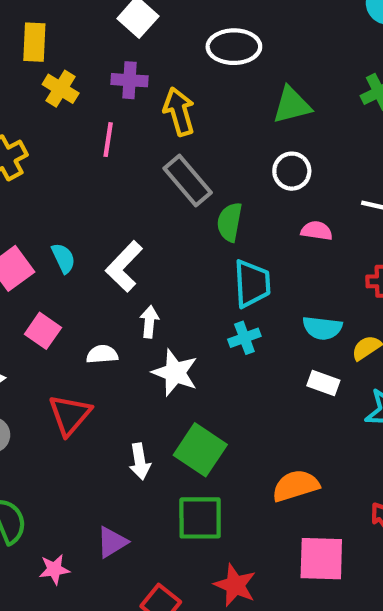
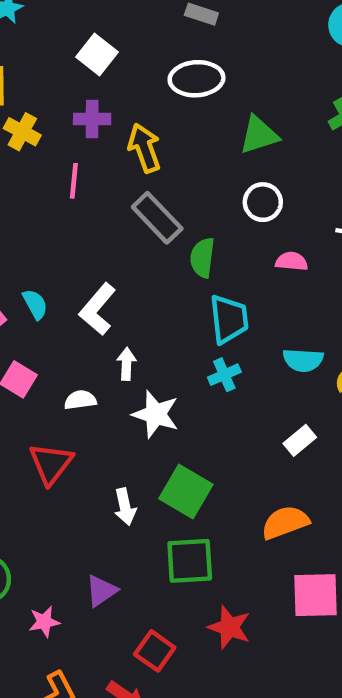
white rectangle: (323, 383) -> (300, 440), moved, turned -56

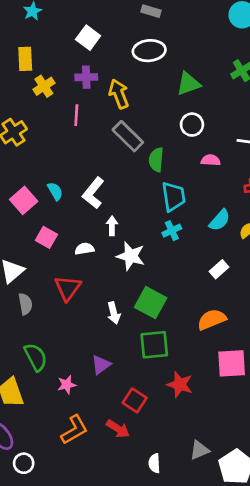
yellow cross: (22, 132) -> (44, 86), turned 30
cyan semicircle: (303, 360) -> (220, 220), turned -50

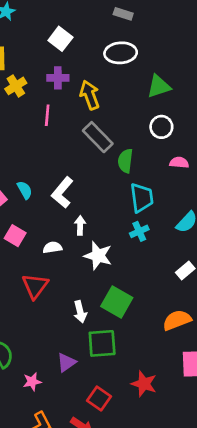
green square: (154, 345) -> (102, 343), moved

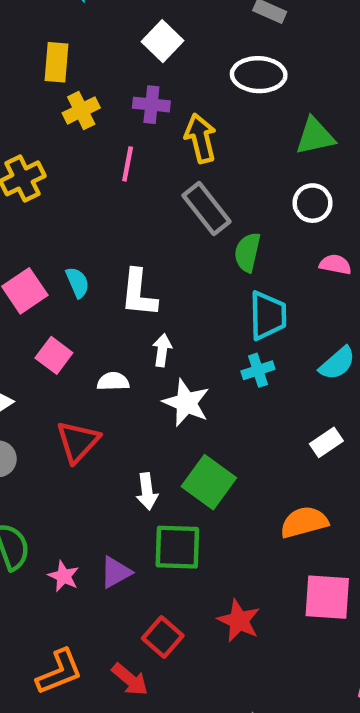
white L-shape: (62, 193) -> (139, 293), turned -40
pink star: (32, 382) -> (64, 576), moved, turned 30

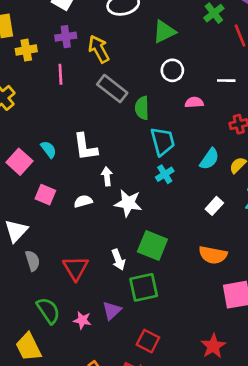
yellow cross: (81, 110) -> (26, 50), turned 30
red triangle: (78, 442) -> (76, 268), moved
orange semicircle: (304, 522) -> (213, 255), turned -140
red star: (239, 621) -> (213, 346), moved, turned 30

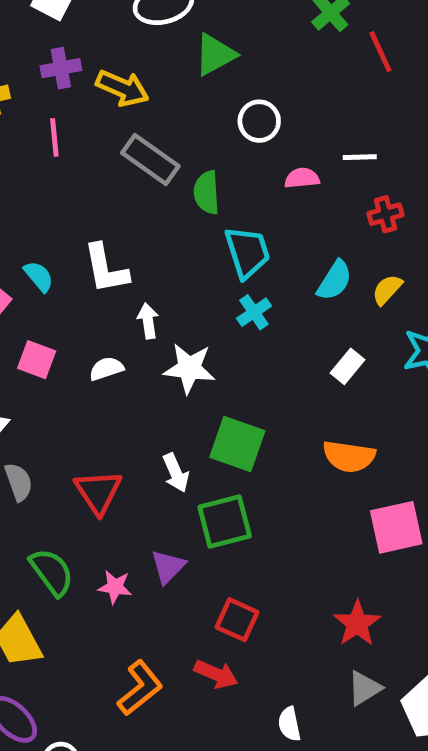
green triangle: (164, 32) -> (215, 55), moved
yellow arrow: (99, 49) -> (122, 88), turned 144
white line: (226, 81) -> (360, 157), moved

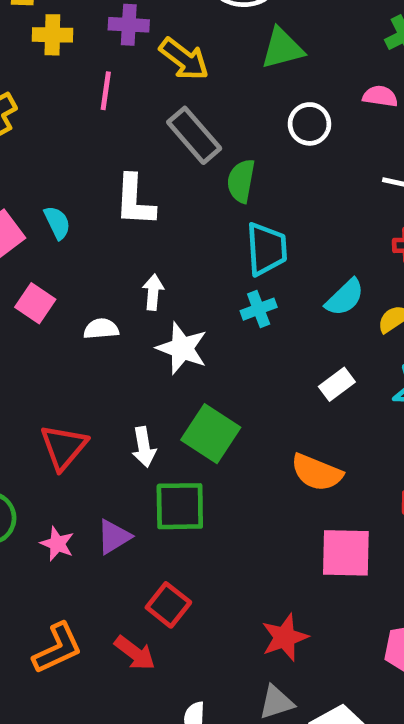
pink semicircle: (302, 178) -> (380, 96), moved
white L-shape: (106, 269) -> (135, 200), moved

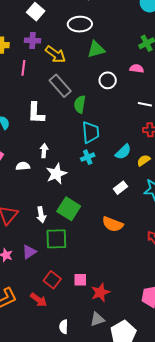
white star: (182, 348) -> (56, 174), turned 30
pink square: (346, 553) -> (80, 280), moved, size x0.6

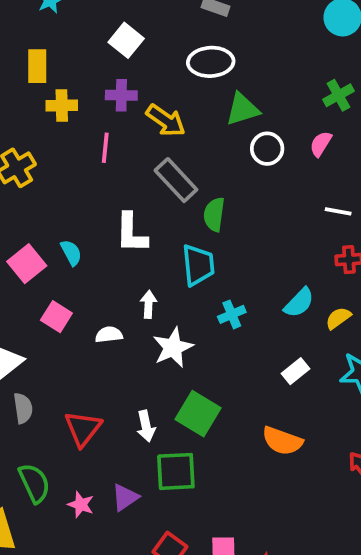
pink semicircle: (137, 69) -> (321, 144), turned -64
white circle: (108, 80) -> (267, 149), moved
cyan trapezoid: (91, 132) -> (198, 265), moved

